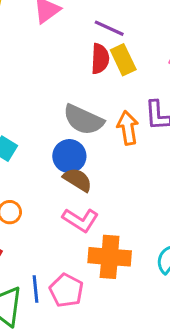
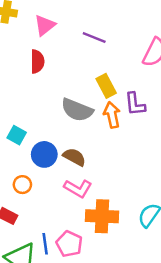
red semicircle: (100, 59) -> (37, 61), moved
yellow rectangle: (123, 60) -> (106, 86), moved
blue circle: (69, 156) -> (44, 154), moved

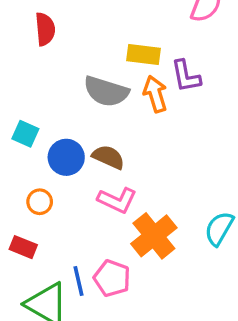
yellow rectangle: (106, 86) -> (143, 54), turned -50
orange cross: (102, 216) -> (154, 236), turned -36

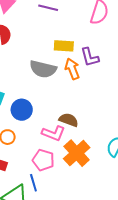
brown semicircle: (108, 157) -> (69, 120), moved
pink pentagon: (112, 278) -> (43, 160), moved

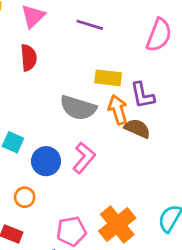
brown semicircle: (69, 120) -> (137, 128), moved
pink L-shape: (53, 133) -> (84, 158), moved, turned -75
pink pentagon: (43, 160) -> (71, 231), turned -30

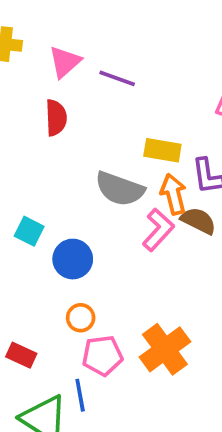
purple line: (90, 25) -> (117, 78), moved
pink L-shape: (84, 158) -> (158, 230), moved
orange circle: (25, 197) -> (81, 318), moved

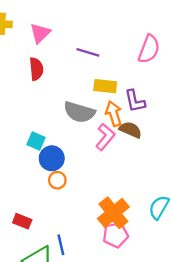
purple line: (117, 78) -> (88, 52), moved
cyan square: (29, 231) -> (36, 141), moved
orange circle: (81, 318) -> (57, 180), moved
pink pentagon: (102, 356) -> (115, 235), moved

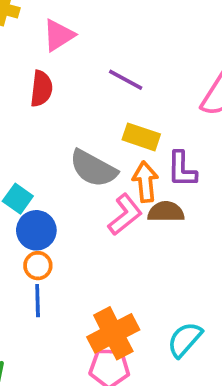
brown semicircle: (130, 130) -> (166, 212), turned -35
blue line: (61, 245) -> (38, 301), moved

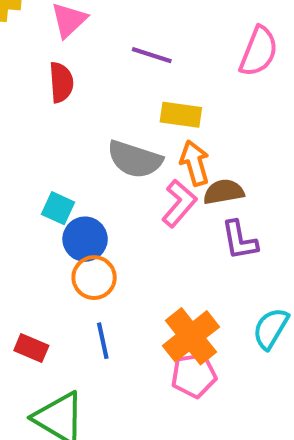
purple L-shape: (182, 169) -> (239, 240), moved
orange circle: (38, 266) -> (94, 278), size x1.4
blue line: (38, 301) -> (103, 341), moved

